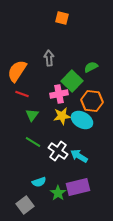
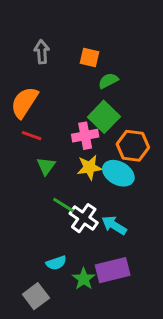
orange square: (62, 18) -> (89, 58), moved
gray arrow: (49, 58) -> (42, 52), moved
green semicircle: (91, 67) -> (108, 81), moved
green line: (33, 142) -> (63, 205), moved

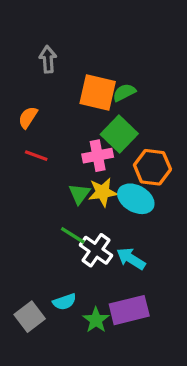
orange square: (89, 58) -> (98, 93), moved, size x1.6
orange semicircle: (24, 102) -> (28, 117), size x0.6
green triangle: (46, 166) -> (79, 194), moved
gray square: (36, 296) -> (30, 317), moved

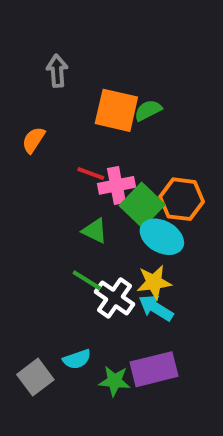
green square: (119, 134) -> (142, 205), moved
red line: (36, 156) -> (91, 174), moved
yellow star: (103, 192) -> (154, 282), moved
green triangle: (79, 194) -> (95, 231), turned -40
green star: (96, 320) -> (114, 381), turned -30

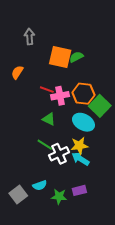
orange hexagon: (182, 199) -> (83, 94), moved
green square: (142, 205) -> (100, 106), moved
white cross: (114, 298) -> (59, 154), turned 30
purple rectangle: (154, 369) -> (79, 190), size x0.6

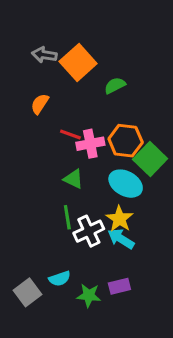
gray arrow: (29, 37) -> (44, 55), turned -77
orange square: (60, 57) -> (78, 62), moved, turned 35
orange semicircle: (17, 72) -> (40, 104), moved
green line: (45, 145) -> (67, 217), turned 49
yellow star: (79, 146) -> (119, 219), turned -30

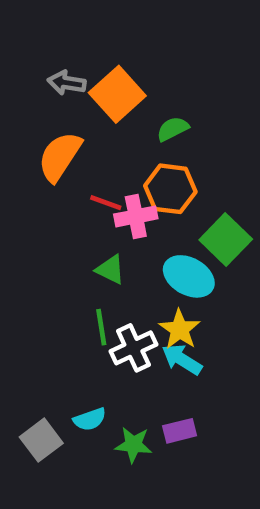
orange semicircle: (40, 104) -> (60, 157), size x1.6
orange hexagon: (126, 141) -> (170, 189), moved

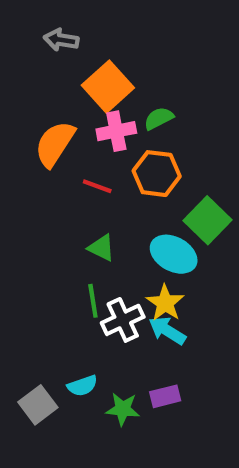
gray arrow: (67, 83) -> (61, 40), moved
pink cross: (136, 216) -> (116, 131), moved

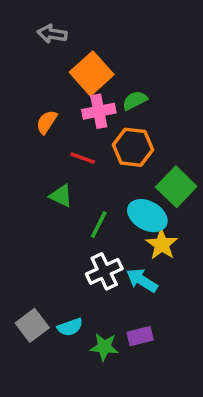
orange semicircle: (55, 144) -> (47, 122), size x0.6
green triangle: (101, 248) -> (61, 196), moved
green line: (93, 301) -> (99, 225), moved, turned 36
yellow star: (165, 303) -> (162, 244), moved
gray square: (38, 405) -> (32, 325), moved

